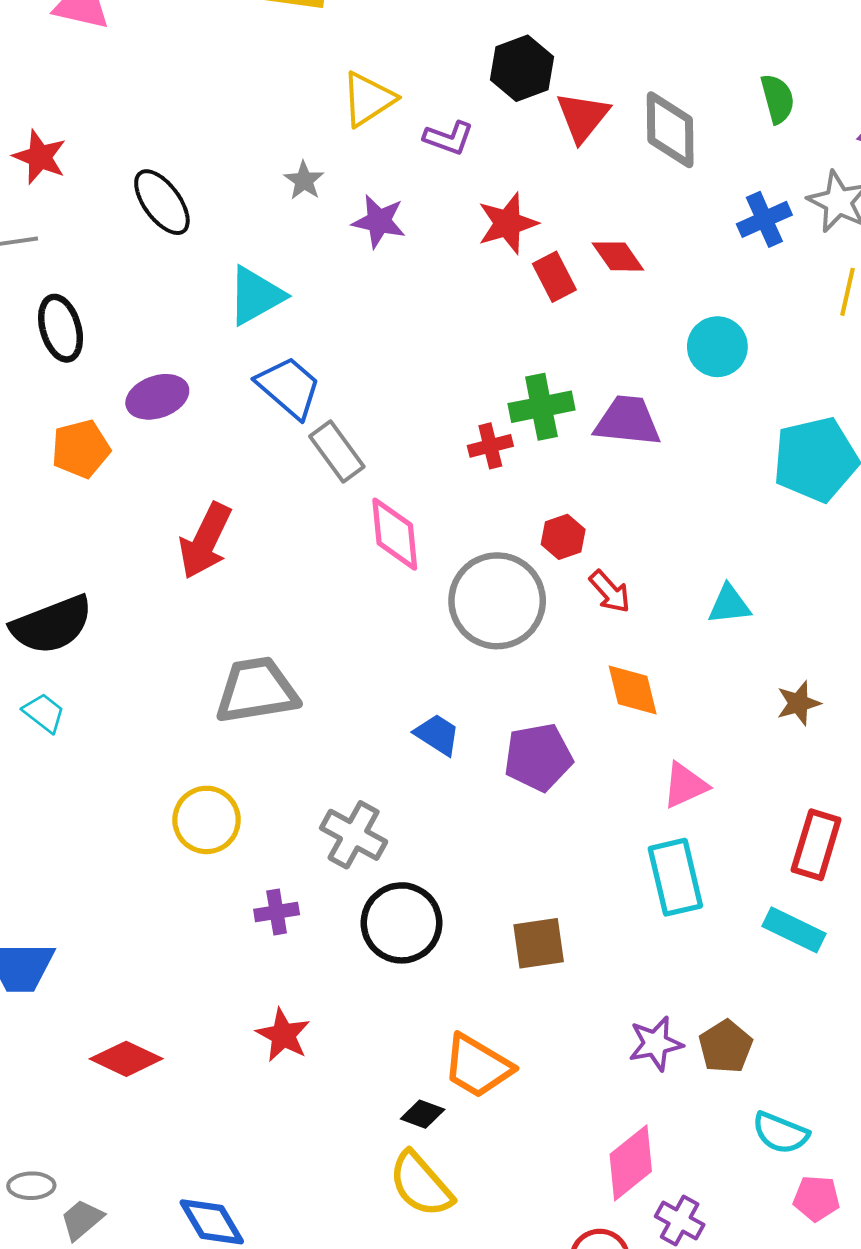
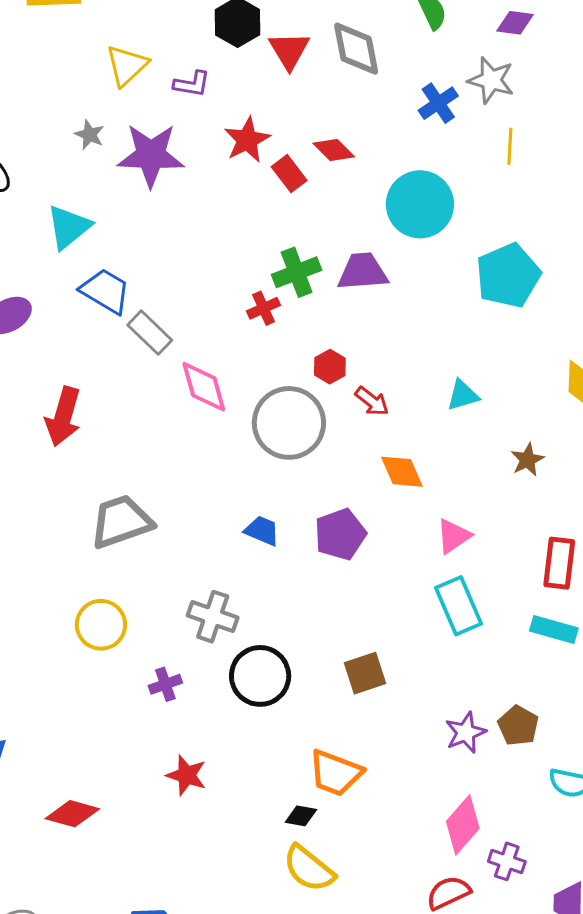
purple star: (379, 221) -> (151, 155), size x1.6
cyan circle: (717, 347) -> (420, 204), size x1.5

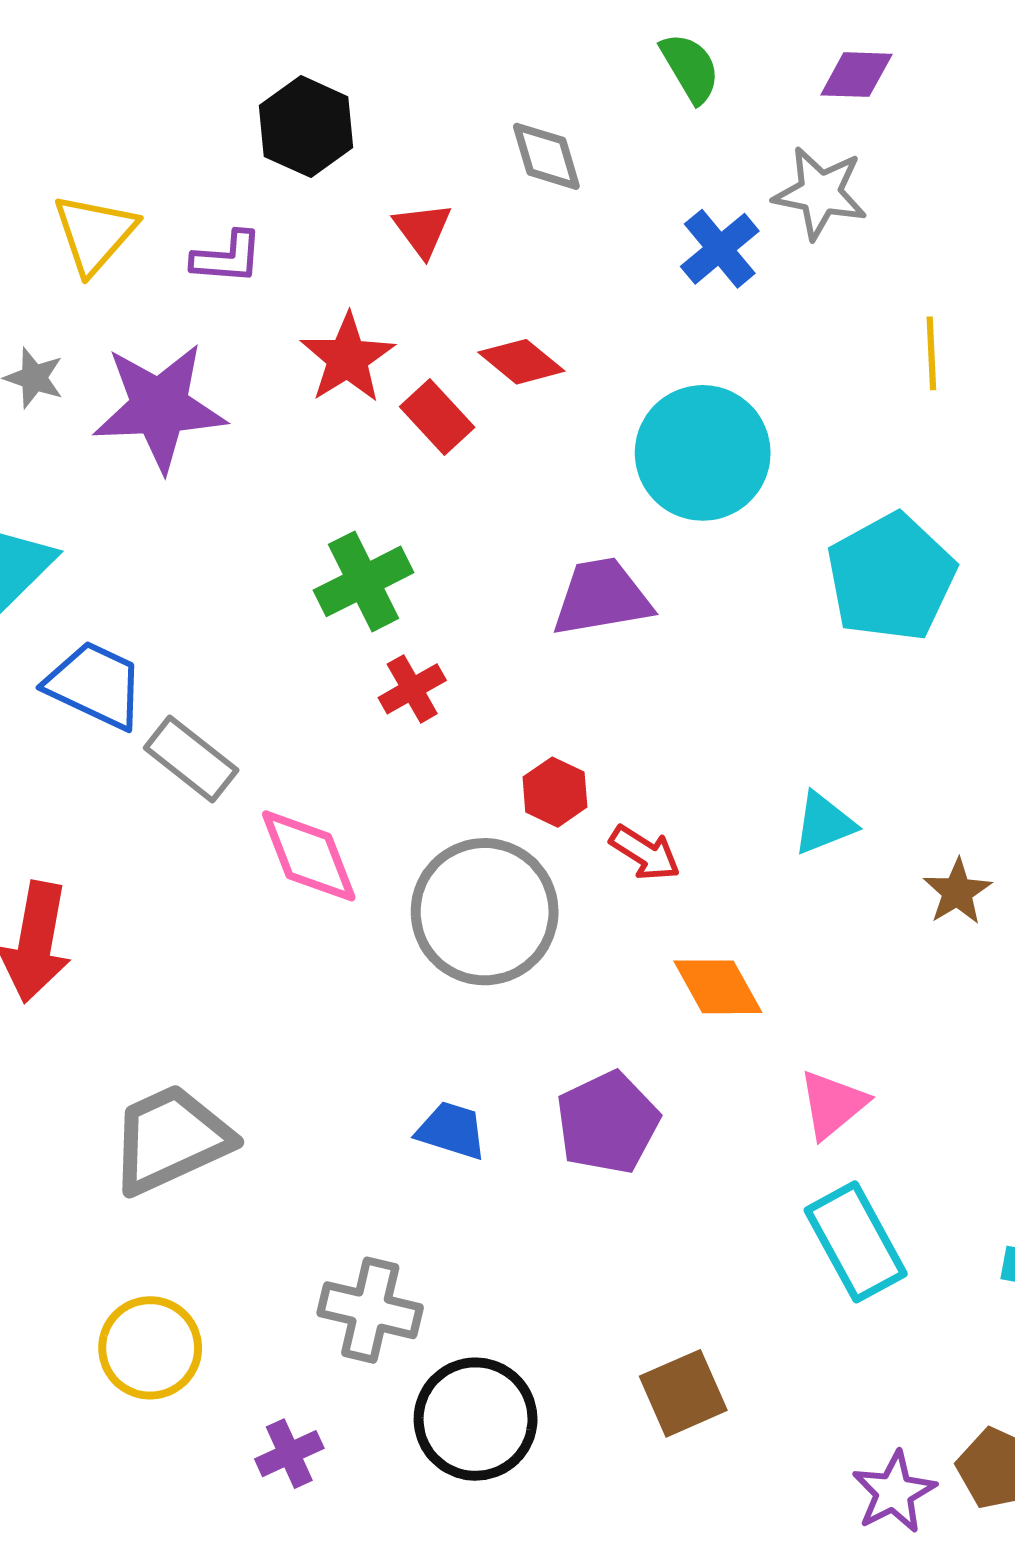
gray diamond: (356, 49) -> (546, 156), size x0.7
red triangle: (289, 50) -> (423, 230), moved, size x0.7
yellow line: (510, 146) -> (931, 353), moved
green cross: (297, 272) -> (363, 581), moved
brown star: (527, 460) -> (957, 892), moved

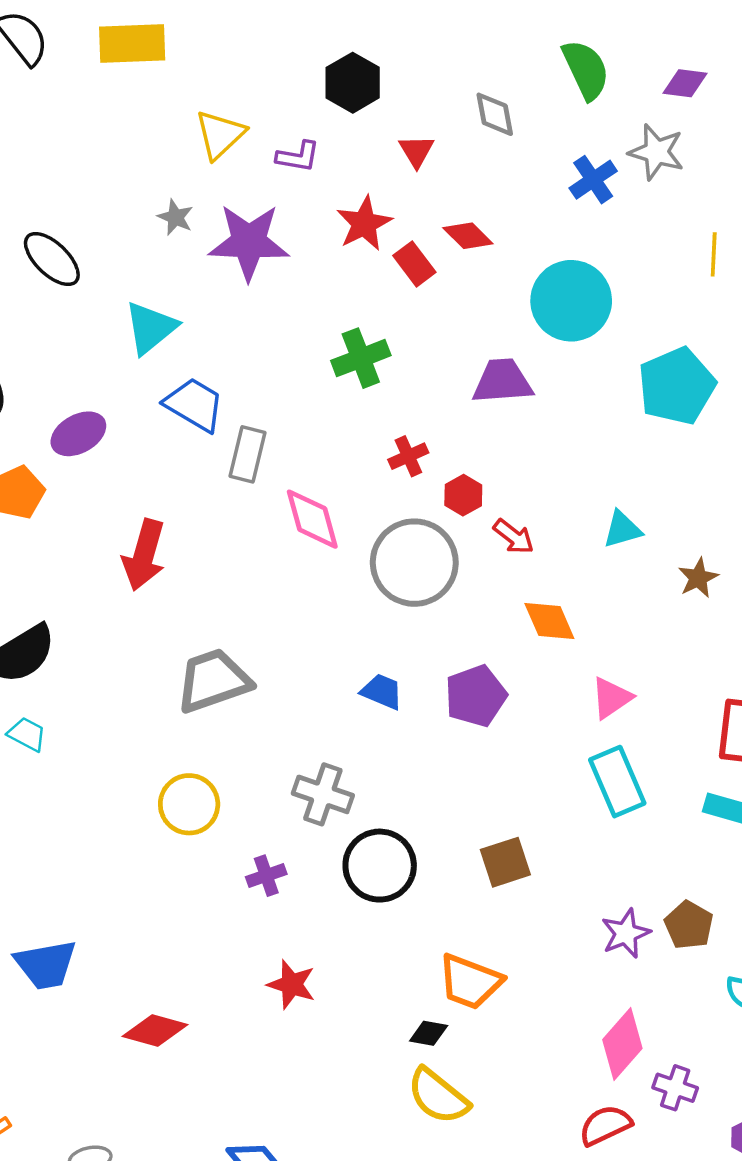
green semicircle: (690, 68) -> (586, 70), size x1.4
red cross: (412, 689) -> (408, 456), moved
gray rectangle: (191, 759) -> (247, 454), turned 60

